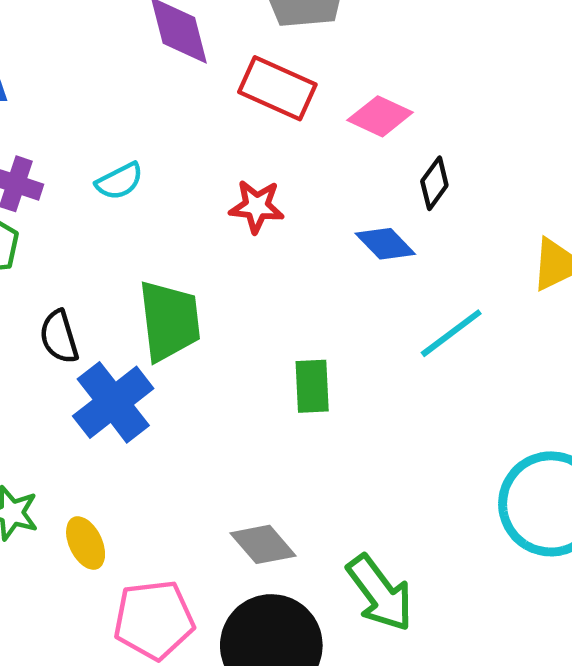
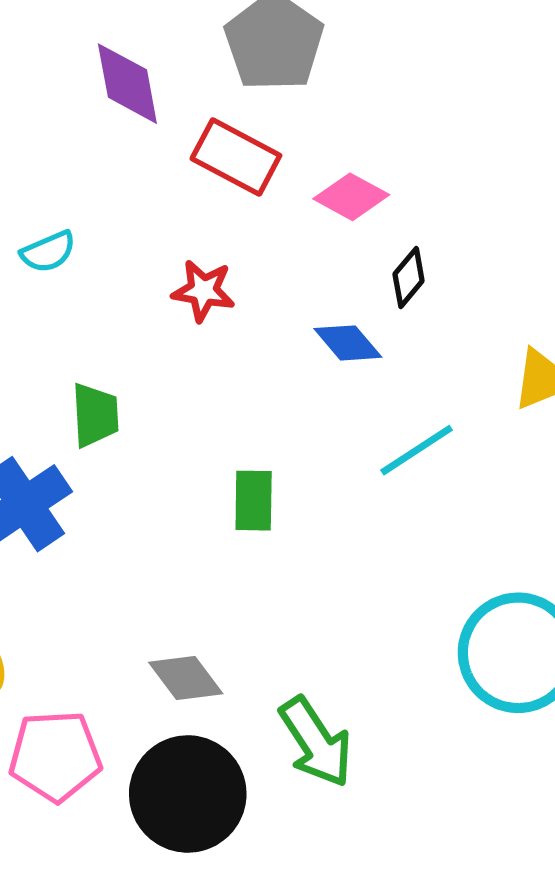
green trapezoid: (169, 321) -> (95, 415), size x0.7

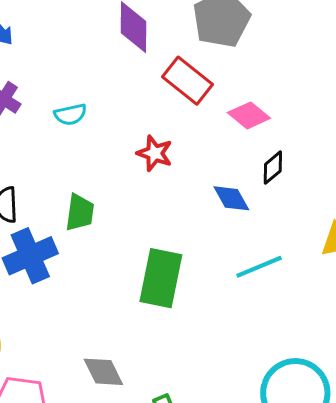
green rectangle: (254, 501) -> (161, 278), size x1.6

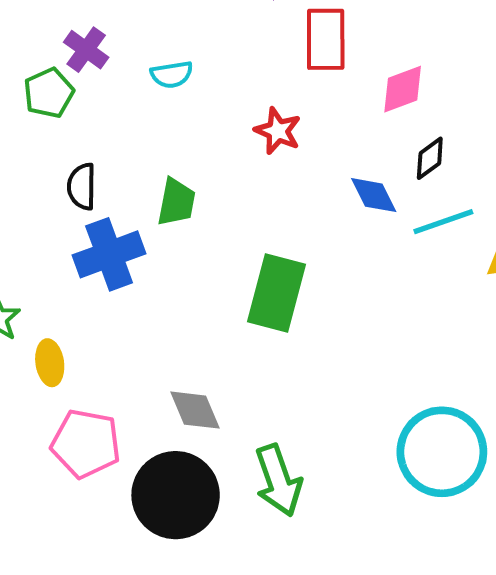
red rectangle: (187, 81) -> (326, 39), turned 48
pink diamond: (249, 115) -> (403, 89), turned -63
cyan line: (259, 267) -> (443, 222), moved

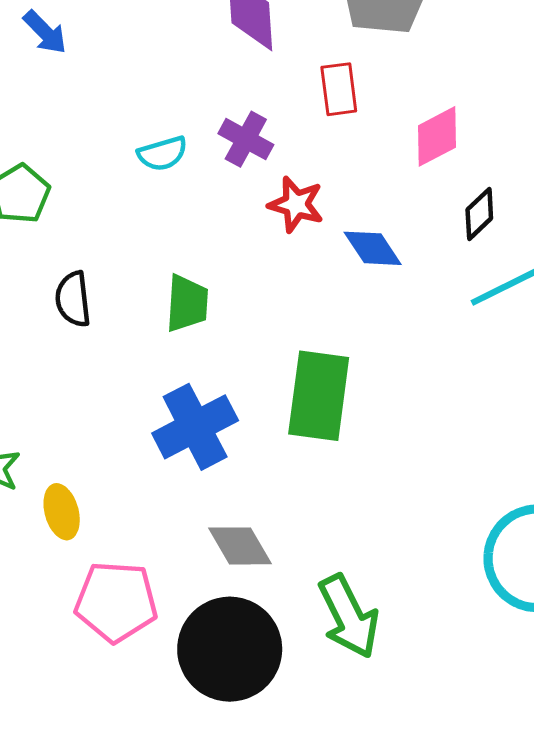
red rectangle: (326, 39) -> (339, 89), size x0.7
purple cross: (86, 50) -> (246, 139), moved
blue diamond: (374, 195) -> (373, 248), moved
blue cross: (109, 254) -> (195, 427), moved

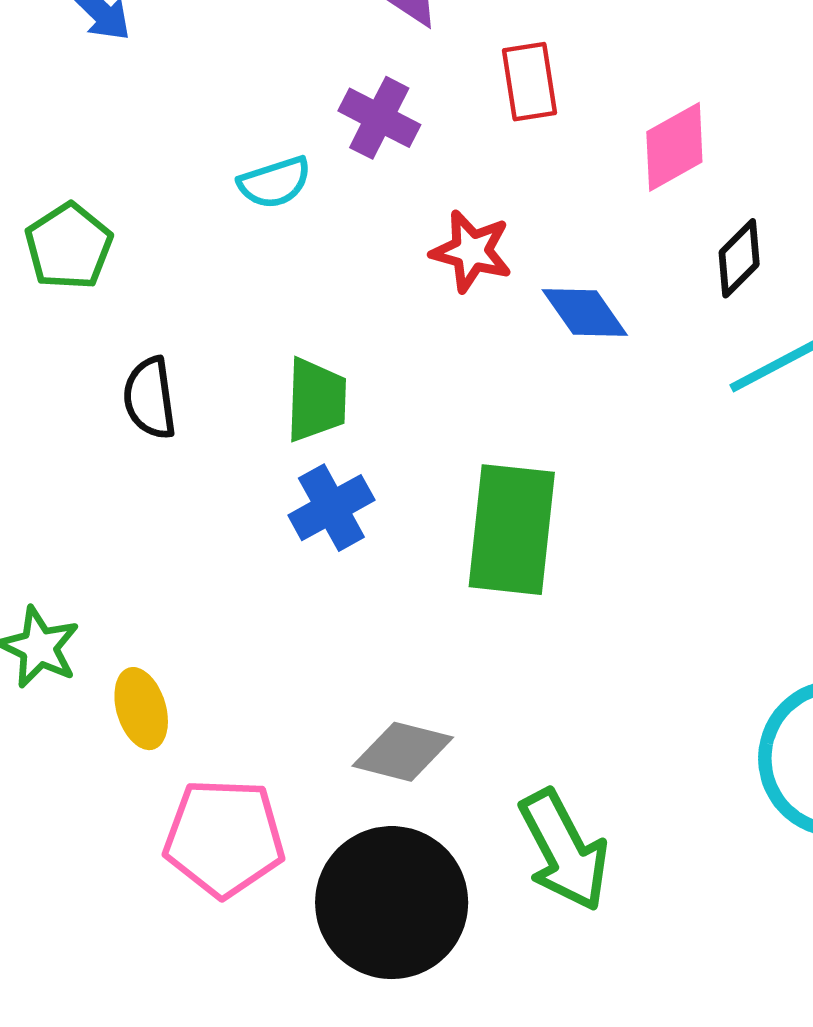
purple cross: (246, 139) -> (379, 118), moved
blue cross: (195, 427) -> (331, 508), moved, size x0.7
gray diamond: (240, 546) -> (403, 752), turned -44

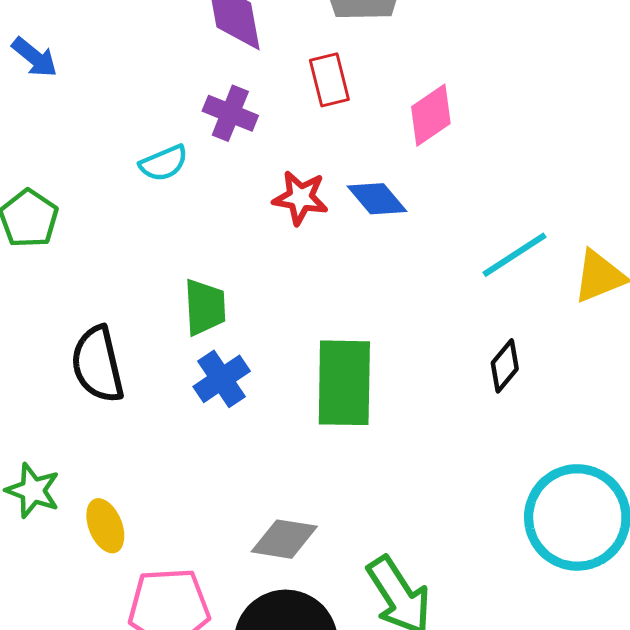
black diamond: (739, 258) -> (505, 366), moved
blue diamond: (585, 312) -> (377, 199), moved
black semicircle: (150, 398) -> (98, 364), moved, size x1.4

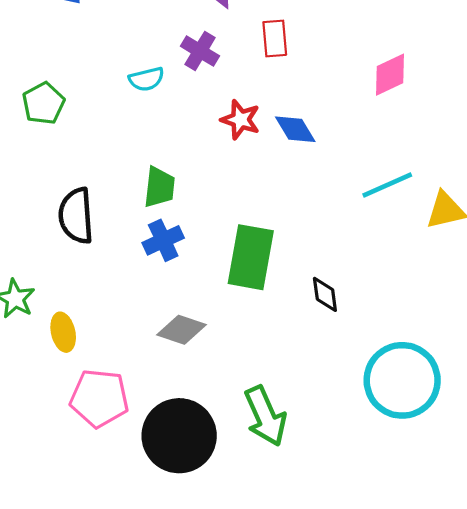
pink diamond: (431, 115) -> (390, 75), moved
black diamond: (505, 366) -> (325, 294), moved, turned -57
gray diamond: (284, 539) -> (182, 330), moved

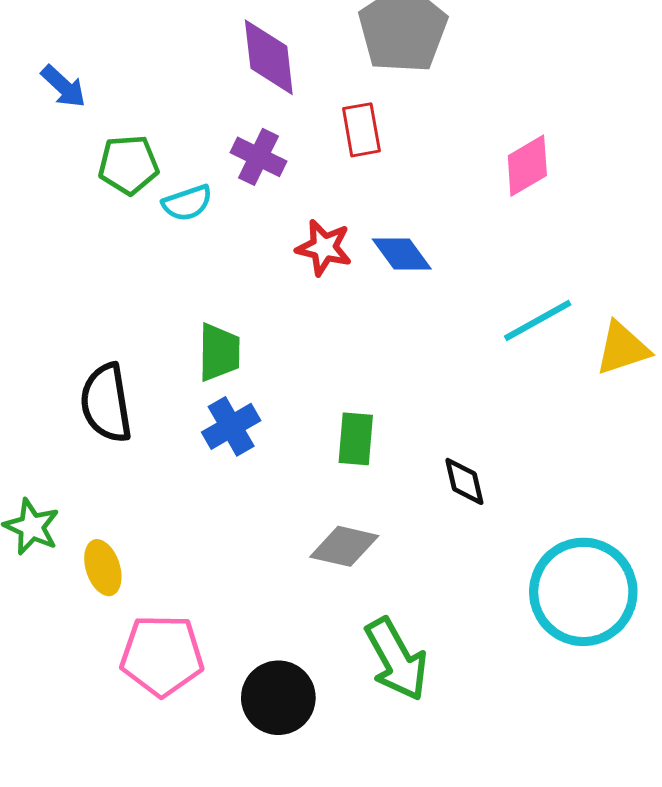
green pentagon: (43, 103) -> (128, 165), moved, turned 30
green rectangle: (251, 257) -> (356, 439), size x0.6
gray diamond: (182, 330) -> (344, 546), moved
black circle: (179, 436) -> (278, 698), size x0.7

